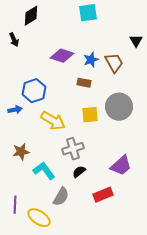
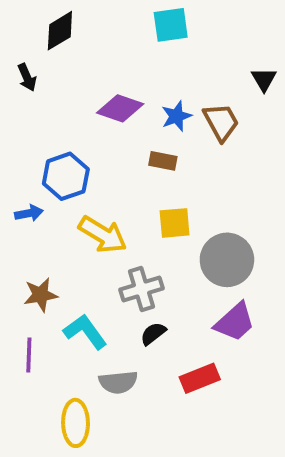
gray circle: (119, 107) -> (227, 260), moved
gray semicircle: (61, 197) -> (118, 382), turned 54
purple line: (15, 205) -> (29, 355), moved
yellow ellipse: (39, 218) -> (76, 423), turned 55

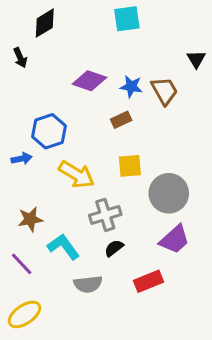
blue star: (176, 116) -> (131, 87), turned 30
brown rectangle: (163, 161) -> (121, 120), turned -36
purple line: (29, 355) -> (22, 264), turned -45
yellow ellipse: (76, 423) -> (25, 314), moved, turned 56

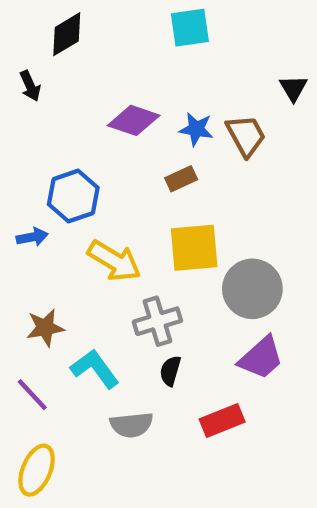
yellow square: (130, 166) -> (194, 248), size x1.4
black semicircle: (114, 248) -> (170, 371), turned -36
yellow ellipse: (25, 314) -> (37, 470), turned -32

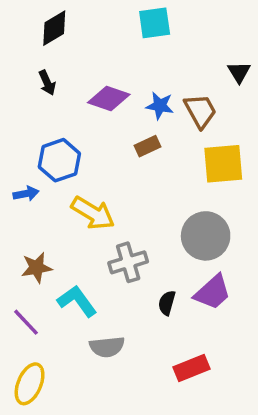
black arrow: (30, 86) -> (47, 83), moved
yellow square: (194, 248) -> (223, 164), moved
black semicircle: (170, 371) -> (167, 303), moved
red rectangle: (222, 420) -> (192, 368), moved

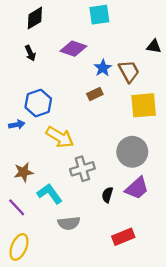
black triangle: (239, 72) -> (154, 46), turned -49
purple diamond: (109, 99) -> (73, 49), moved
blue star: (160, 106) -> (103, 68), turned 30

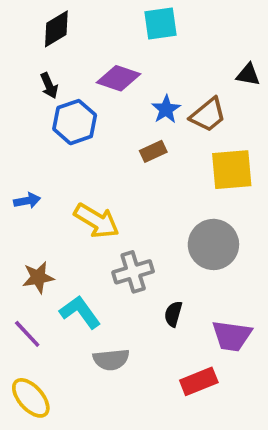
brown trapezoid: (129, 71) -> (208, 115), turned 80
blue hexagon: (38, 103) -> (75, 122), moved
purple trapezoid: (137, 188) -> (232, 336), moved, turned 50
yellow ellipse: (19, 247) -> (31, 398), turned -65

